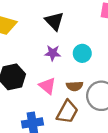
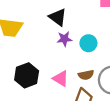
purple star: (53, 53) -> (64, 39), moved

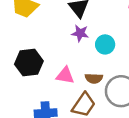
pink triangle: (61, 79) -> (65, 75), turned -36

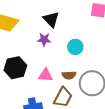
purple star: (80, 33) -> (44, 39), moved

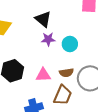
purple star: (44, 39) -> (48, 39), moved

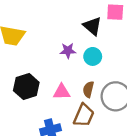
black triangle: (43, 19) -> (92, 26), moved
brown semicircle: (66, 73) -> (88, 89), turned 112

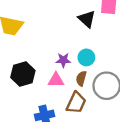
purple star: (68, 51) -> (63, 60), moved
cyan circle: (93, 56) -> (86, 57), moved

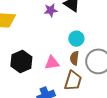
purple star: (63, 60) -> (51, 10), moved

